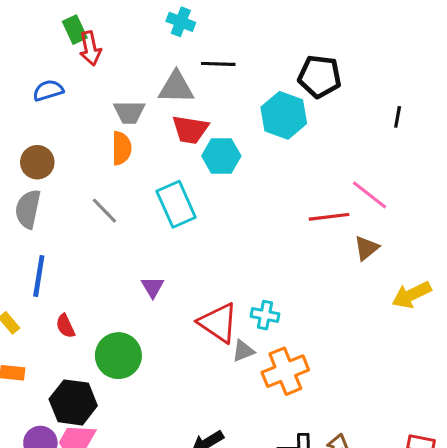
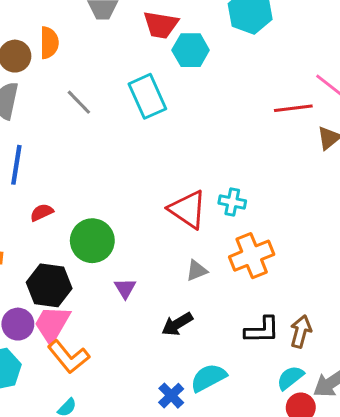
orange semicircle: (122, 148) -> (49, 43), moved
purple triangle: (153, 287) -> (125, 288), moved
red semicircle: (65, 326) -> (42, 212), turned 90
gray triangle: (243, 351) -> (197, 270), moved

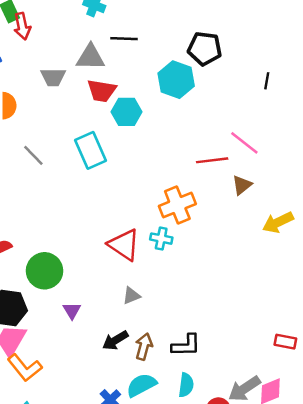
orange cross: (252, 256) -> (177, 205), moved
brown arrow: (301, 332) -> (144, 347), moved
cyan semicircle: (290, 378) -> (186, 385), moved, turned 135

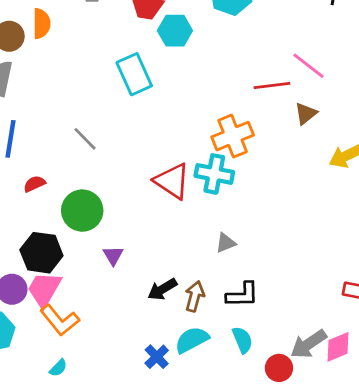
gray line: (33, 155) -> (85, 139), moved
cyan cross: (161, 239) -> (214, 174), size x1.5
gray triangle: (131, 296) -> (226, 243), moved
cyan semicircle: (186, 385) -> (242, 340), turned -30

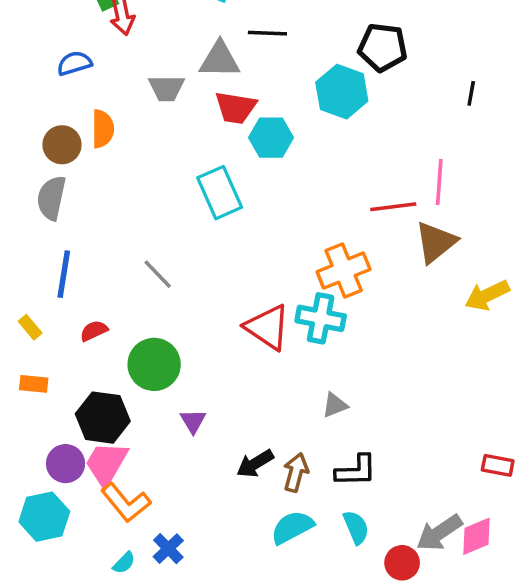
pink line: (308, 66) -> (439, 182), turned 56
brown triangle: (306, 114) -> (436, 242), size x1.5
blue cross: (157, 357) -> (168, 549), moved

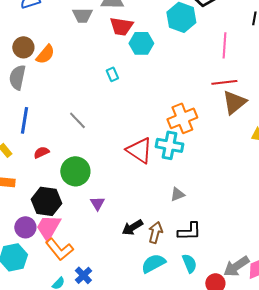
orange semicircle: (103, 129) -> (45, 54), moved, turned 40
pink line: (439, 182) -> (224, 45), moved
cyan rectangle: (220, 193) -> (112, 74), size x0.5
red line: (393, 207) -> (224, 82), moved

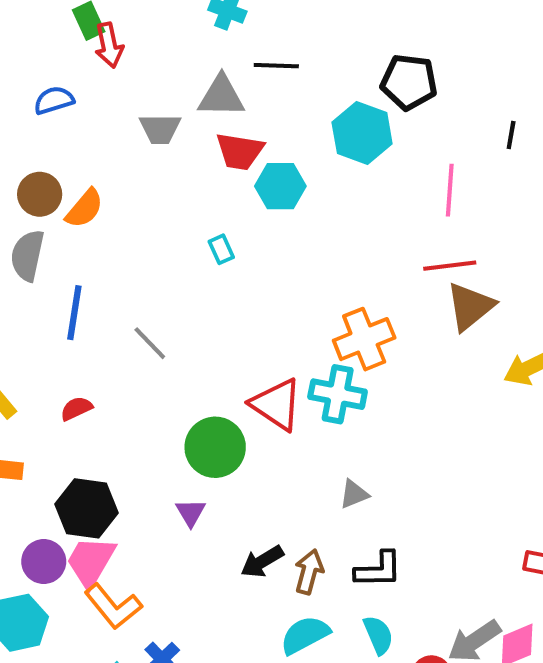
blue line: (24, 120) -> (74, 313), moved
green circle: (75, 171) -> (215, 447), moved

